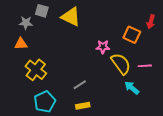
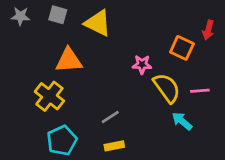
gray star: (26, 23) -> (20, 16), moved
orange triangle: (21, 44) -> (69, 60), moved, size x1.5

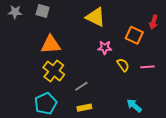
yellow triangle: (98, 23) -> (96, 17), moved
yellow semicircle: (167, 88) -> (123, 65), size x0.6
yellow cross: (49, 96) -> (54, 71), moved
cyan arrow: (182, 121) -> (134, 106), moved

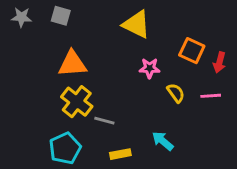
red arrow: (154, 22) -> (219, 62), moved
gray line: (81, 86) -> (104, 121), moved, turned 48
cyan arrow: (134, 106) -> (163, 141), moved

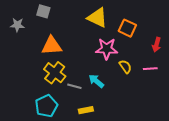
gray star: (21, 17) -> (17, 25), moved
orange square: (192, 51) -> (127, 28), moved
pink star: (150, 68) -> (107, 49), size x1.5
cyan arrow: (163, 141) -> (96, 81), moved

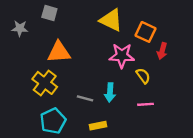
red arrow: (157, 45) -> (162, 51), moved
pink line: (150, 69) -> (146, 104), moved
yellow cross: (55, 73) -> (45, 83), moved
cyan arrow: (96, 81) -> (110, 92), turned -126

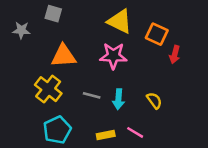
pink star: (122, 56) -> (113, 56), moved
yellow semicircle: (143, 76) -> (154, 101), moved
gray line: (85, 98) -> (92, 95), moved
pink line: (146, 104) -> (135, 132), moved, turned 35

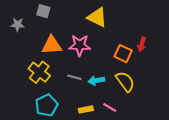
orange square: (157, 34) -> (123, 54), moved
pink star: (113, 56) -> (80, 45), moved
cyan arrow: (118, 99) -> (96, 80), turned 77
yellow semicircle: (154, 101) -> (125, 81), size x1.5

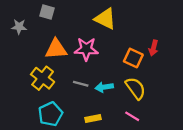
pink line: (110, 107) -> (132, 116), moved

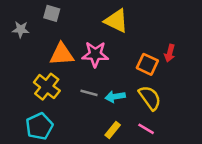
cyan pentagon: (50, 114) -> (39, 126), moved
yellow rectangle: (93, 119) -> (113, 130), moved, turned -40

